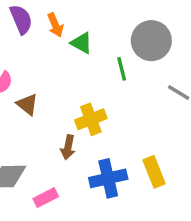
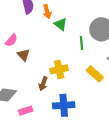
yellow rectangle: (154, 172) -> (95, 74), moved, turned -36

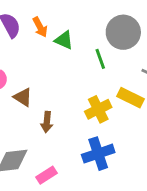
yellow cross: (59, 69) -> (98, 109), moved
brown arrow: (43, 84) -> (47, 122), moved

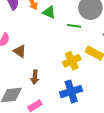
green line: (100, 59) -> (74, 26), turned -64
brown arrow: (47, 122) -> (35, 77), moved

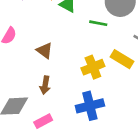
brown triangle: (20, 51) -> (45, 51), moved

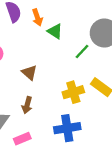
green line: (98, 23) -> (82, 52), turned -63

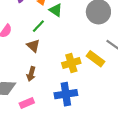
green line: (82, 52) -> (38, 26), moved

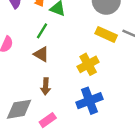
yellow rectangle: (96, 59) -> (106, 34), moved

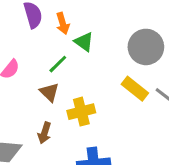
yellow cross: (88, 64) -> (81, 112), moved

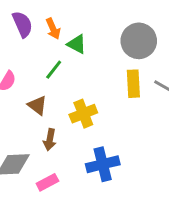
yellow rectangle: (135, 89) -> (133, 84), turned 56
brown triangle: (49, 92) -> (37, 105), moved

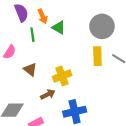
green line: (54, 70) -> (32, 35), moved, turned -48
brown arrow: (50, 140) -> (48, 94), moved, turned -128

